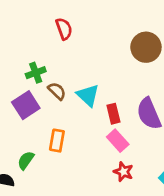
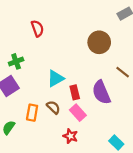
brown semicircle: (57, 91) -> (53, 107), moved
cyan triangle: (88, 95) -> (55, 79), turned 48
red star: (123, 172) -> (70, 136), moved

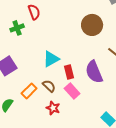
green cross: (16, 61) -> (17, 28), moved
orange rectangle: (32, 113) -> (29, 91), turned 35
red star: (70, 136) -> (53, 108), moved

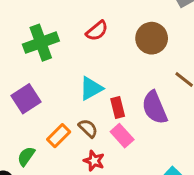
red semicircle: (34, 12) -> (97, 31), moved, turned 70
green cross: (17, 28) -> (41, 43), size x1.6

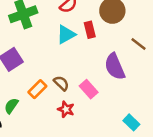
cyan triangle: (91, 88) -> (66, 34), moved
red rectangle: (118, 108) -> (90, 30), moved

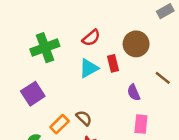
purple semicircle: (115, 67) -> (134, 92), moved, size x0.6
pink rectangle: (89, 89) -> (141, 124), moved, turned 48

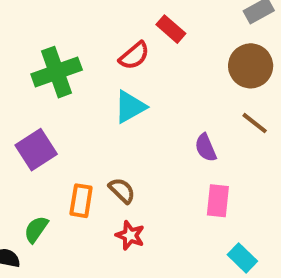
brown circle: (136, 44) -> (251, 66), moved
red rectangle: (113, 63) -> (171, 29), moved, turned -35
orange rectangle: (60, 124) -> (81, 201), turned -36

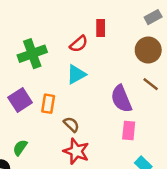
red rectangle: (171, 29) -> (101, 28), turned 49
purple semicircle: (206, 148) -> (121, 99), size x1.6
orange rectangle: (81, 201) -> (48, 104), moved
red star: (130, 235) -> (76, 151), size x1.5

